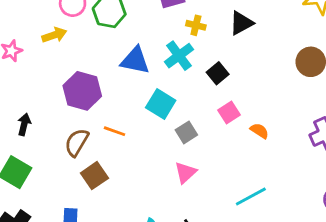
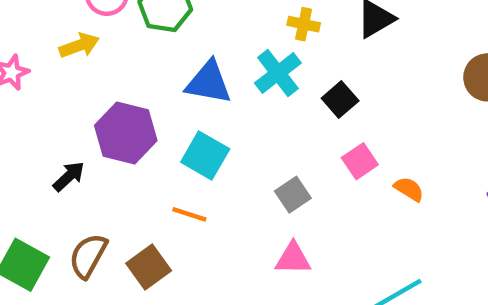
cyan square: (161, 104) -> (205, 155), moved
black arrow: (24, 124) -> (69, 176), moved, turned 35
orange line: (114, 131) -> (189, 214), moved
brown semicircle: (77, 142) -> (88, 256), moved
pink triangle: (185, 173) -> (293, 258), turned 45

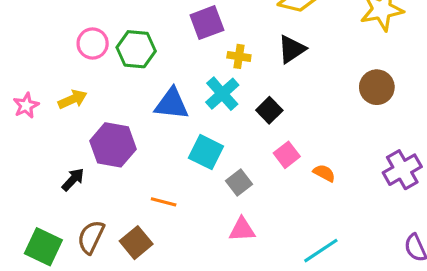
yellow arrow: (79, 45) -> (73, 99), moved
cyan square: (205, 155) -> (206, 152), moved

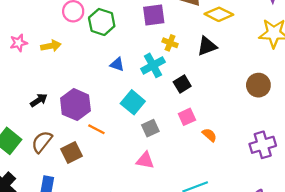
blue triangle: (172, 104) -> (117, 64), size x0.6
purple hexagon: (113, 145) -> (75, 105), moved

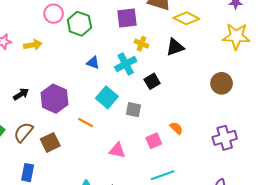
pink square: (187, 117) -> (154, 141), moved
gray square: (150, 128) -> (134, 110), moved, turned 35
orange line: (96, 129) -> (86, 122), moved

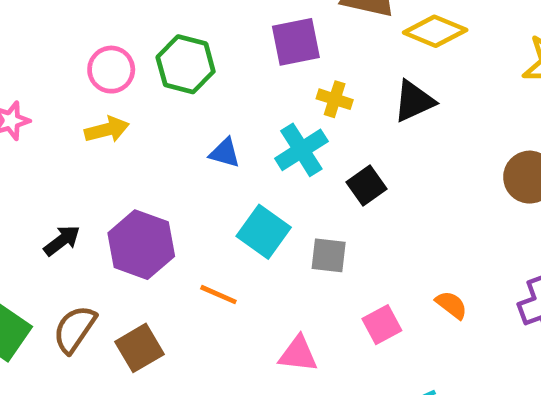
pink circle: (54, 14) -> (111, 70), moved
yellow arrow: (33, 45) -> (107, 130), moved
orange semicircle: (176, 128) -> (451, 305), moved

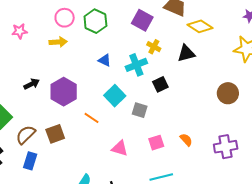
purple square: (296, 42) -> (142, 20), turned 30
brown semicircle: (75, 329) -> (26, 135), moved

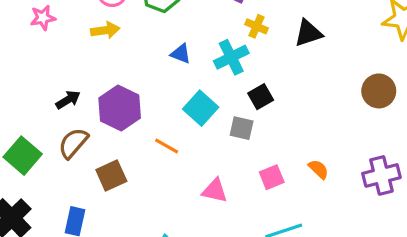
black square: (160, 84) -> (261, 97), moved
brown semicircle: (26, 135) -> (73, 143), moved

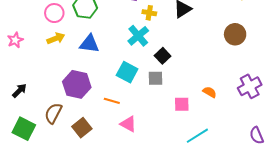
blue triangle: (181, 54) -> (89, 44), moved, size x1.5
black arrow: (68, 100) -> (19, 91), moved
pink square: (272, 177) -> (182, 104), turned 35
pink triangle: (215, 191) -> (128, 124), moved, turned 30

